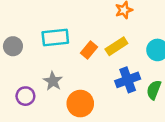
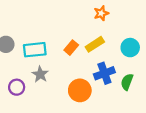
cyan rectangle: (55, 37) -> (35, 50), moved
orange circle: (80, 104) -> (80, 90), moved

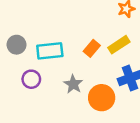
gray star: (40, 74) -> (73, 84), moved
purple circle: (17, 87) -> (31, 79), moved

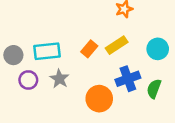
gray circle: (17, 45) -> (13, 55), moved
gray star: (73, 84) -> (59, 79), moved

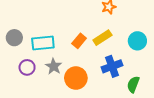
gray circle: (13, 55) -> (14, 38), moved
green semicircle: (154, 89) -> (133, 84), moved
orange circle: (99, 99) -> (76, 78), moved

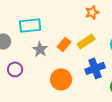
cyan rectangle: (43, 43) -> (30, 25), moved
gray star: (54, 66) -> (40, 49), moved

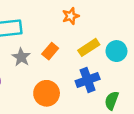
orange star: (92, 12) -> (71, 16), moved
yellow rectangle: (86, 41) -> (89, 47), moved

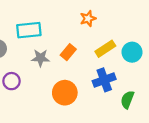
gray star: (21, 57) -> (40, 58), turned -30

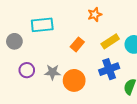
gray star: (40, 58) -> (53, 72), moved

